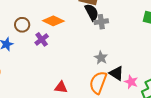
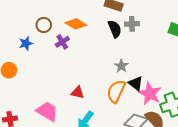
black semicircle: (92, 12) -> (115, 29), moved
gray cross: (101, 22) -> (132, 24), moved
pink star: (131, 82) -> (150, 93), size x1.6

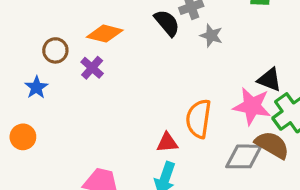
gray star: (121, 66) -> (211, 36), moved
black triangle: (136, 83) -> (269, 80), moved
red triangle: (78, 92) -> (167, 143), moved

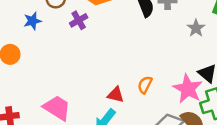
gray star: (211, 36) -> (196, 28), moved
orange semicircle: (199, 119) -> (145, 85), size x0.6

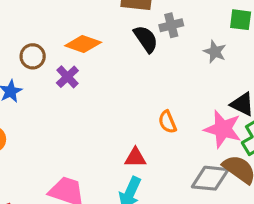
orange semicircle: (145, 85) -> (167, 122), moved, turned -36

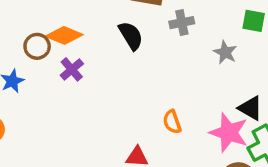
black semicircle: (146, 39) -> (131, 36), moved
orange diamond: (83, 44) -> (64, 35), moved

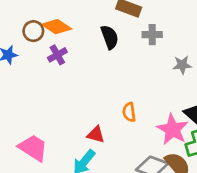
gray star: (225, 52) -> (182, 65), turned 30

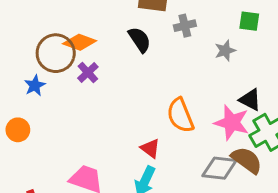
brown circle: (33, 31) -> (56, 53), size x1.6
orange semicircle: (129, 112) -> (180, 115), size x1.6
red triangle: (96, 135) -> (150, 148), turned 36

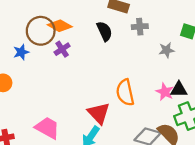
black triangle: (250, 100) -> (179, 90), turned -36
pink star: (232, 123) -> (165, 92), moved, size x0.7
red triangle: (150, 148) -> (99, 113), size x1.5

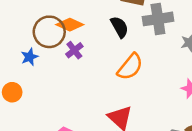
gray cross: (140, 27) -> (158, 19), size x1.6
orange semicircle: (125, 93) -> (130, 67), moved, turned -124

